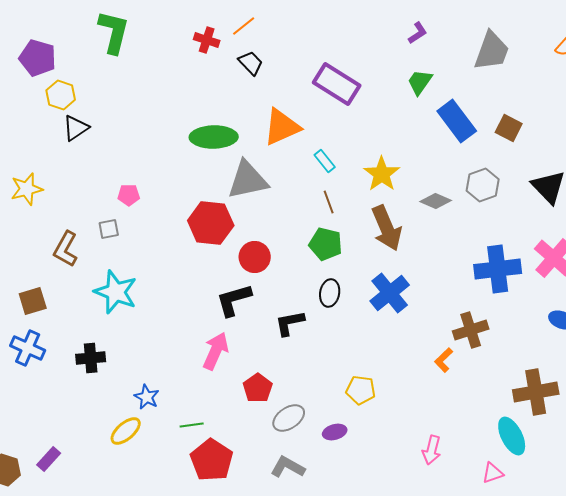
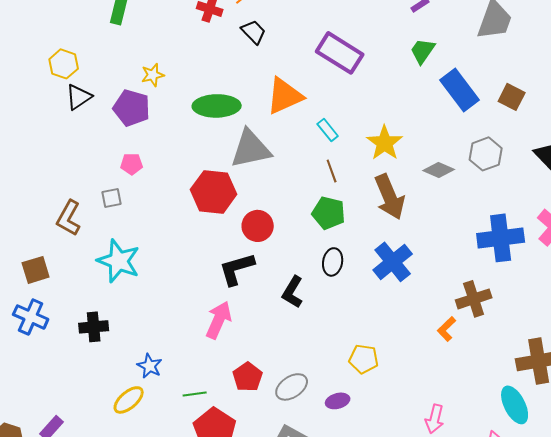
purple pentagon: (38, 58) -> (132, 108), moved
yellow star: (27, 189) -> (153, 75), moved, size x0.7
black L-shape: (290, 323) -> (293, 292), turned -48
red pentagon: (258, 388) -> (248, 377), moved

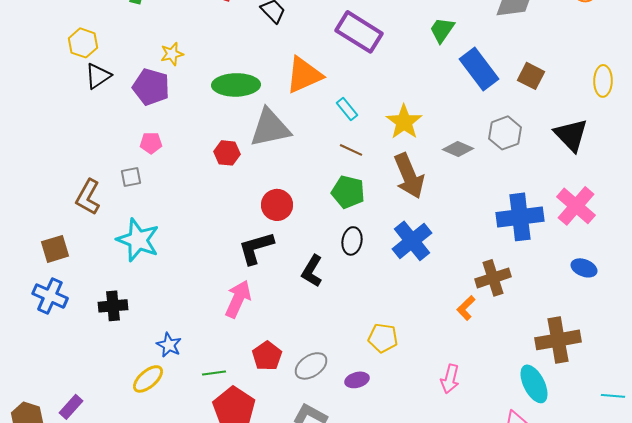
brown line: (332, 171) -> (351, 150), turned -45
red hexagon: (214, 192) -> (227, 153), moved, size x0.6
pink arrow: (435, 419) -> (450, 379), moved

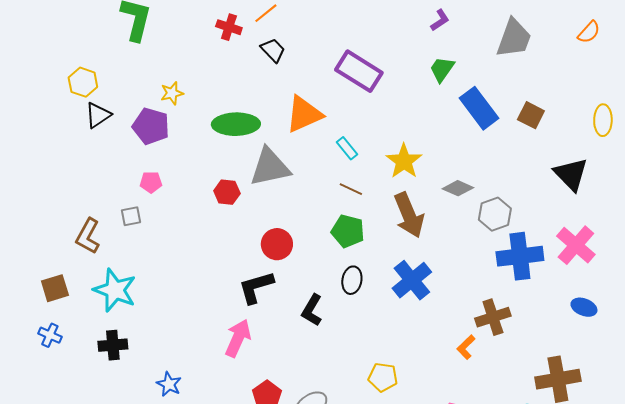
gray hexagon: (505, 133) -> (495, 214), moved
cyan star: (138, 240) -> (115, 290), moved
blue cross: (50, 296) -> (50, 335), size x0.7

